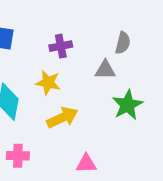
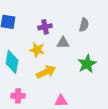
gray triangle: (105, 70) -> (63, 43), moved

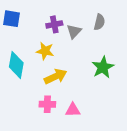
gray triangle: (63, 43) -> (74, 31), moved, turned -48
pink cross: (18, 96) -> (47, 104), moved

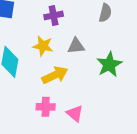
gray triangle: (74, 31) -> (76, 46), moved, turned 42
pink triangle: (73, 110) -> (75, 113), turned 42

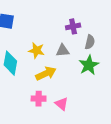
gray semicircle: (105, 13) -> (90, 42), moved
purple cross: (54, 15) -> (73, 26), moved

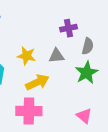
pink cross: (39, 99) -> (29, 111), size x1.5
pink triangle: (62, 104) -> (84, 116), moved

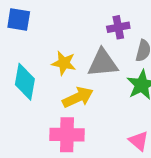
gray triangle: (56, 56) -> (103, 63), size x1.5

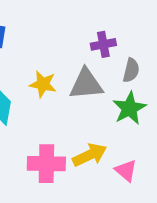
yellow arrow: (78, 97) -> (90, 155), moved

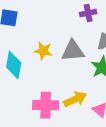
purple cross: (103, 44) -> (88, 13), moved

